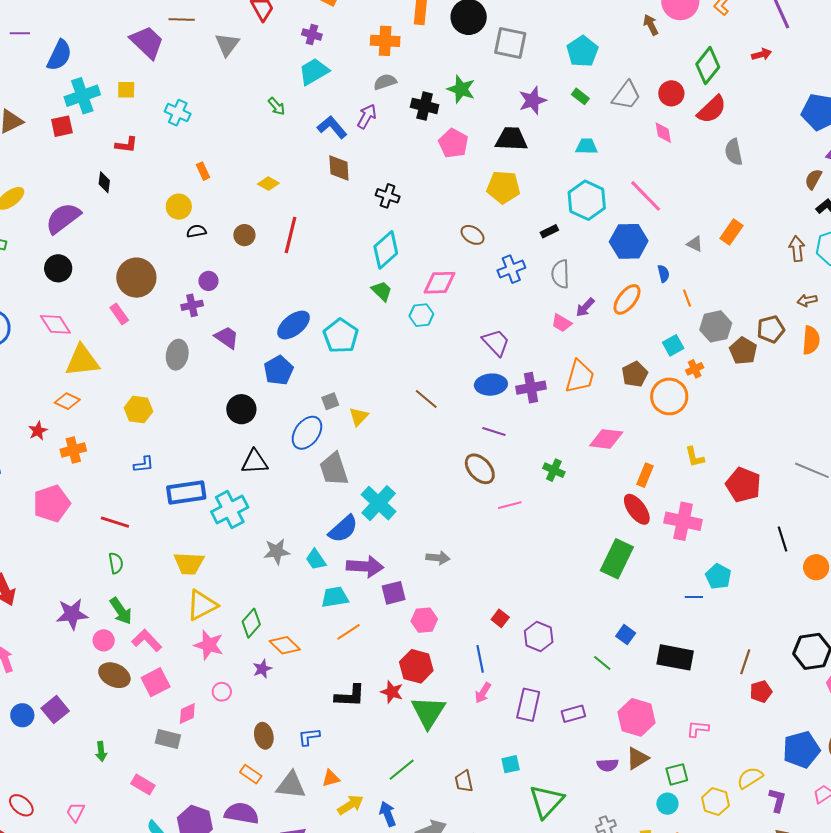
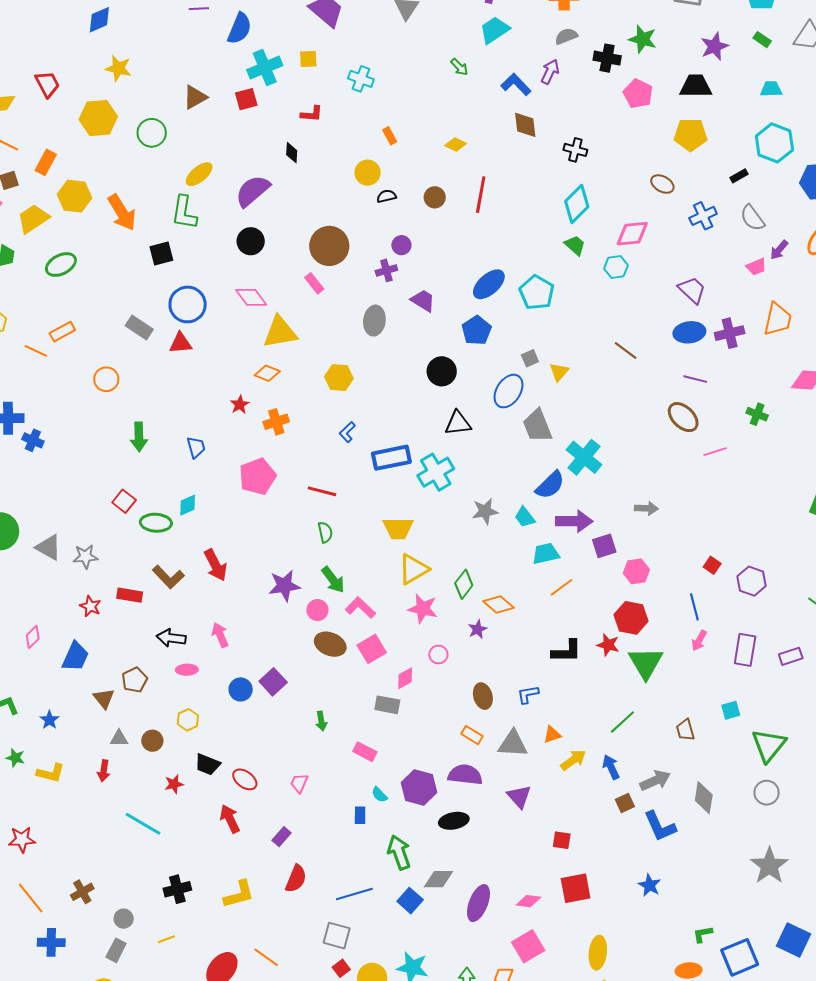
gray semicircle: (560, 274) -> (752, 218), turned -32
pink trapezoid: (562, 323) -> (756, 267), turned -50
blue L-shape: (144, 464) -> (347, 432), turned 145

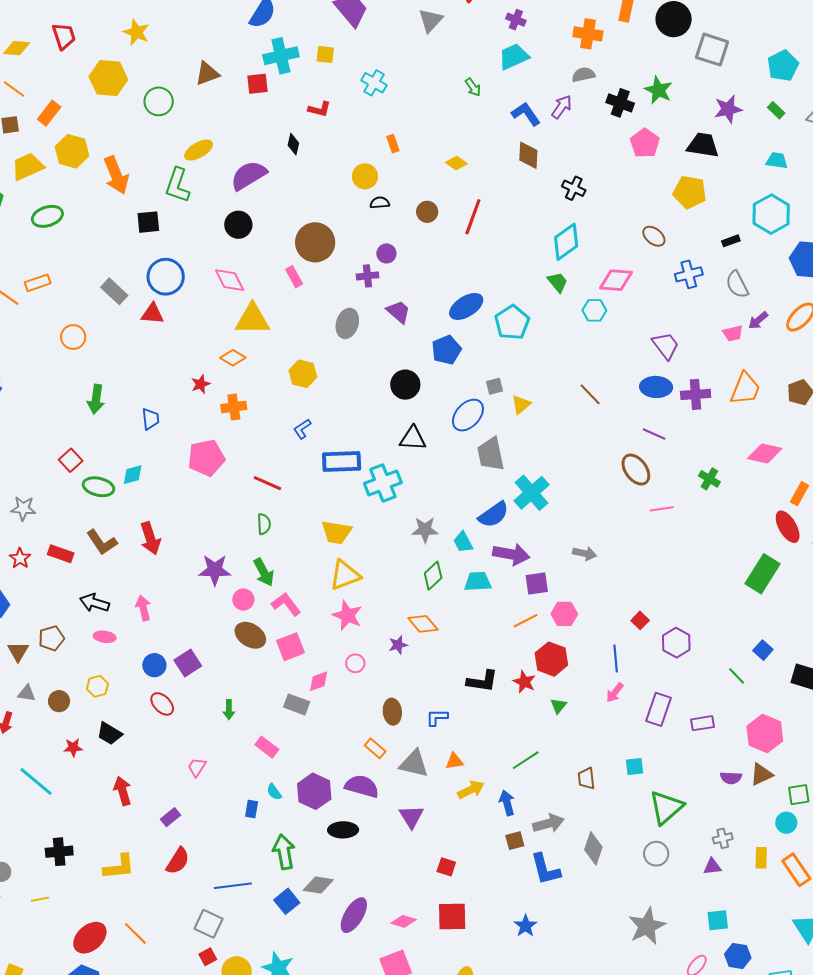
green diamond: (464, 584) -> (433, 576), moved
orange line: (561, 587) -> (526, 621), moved
green triangle: (646, 663) -> (558, 706), size x0.5
red ellipse: (245, 779) -> (162, 704), moved

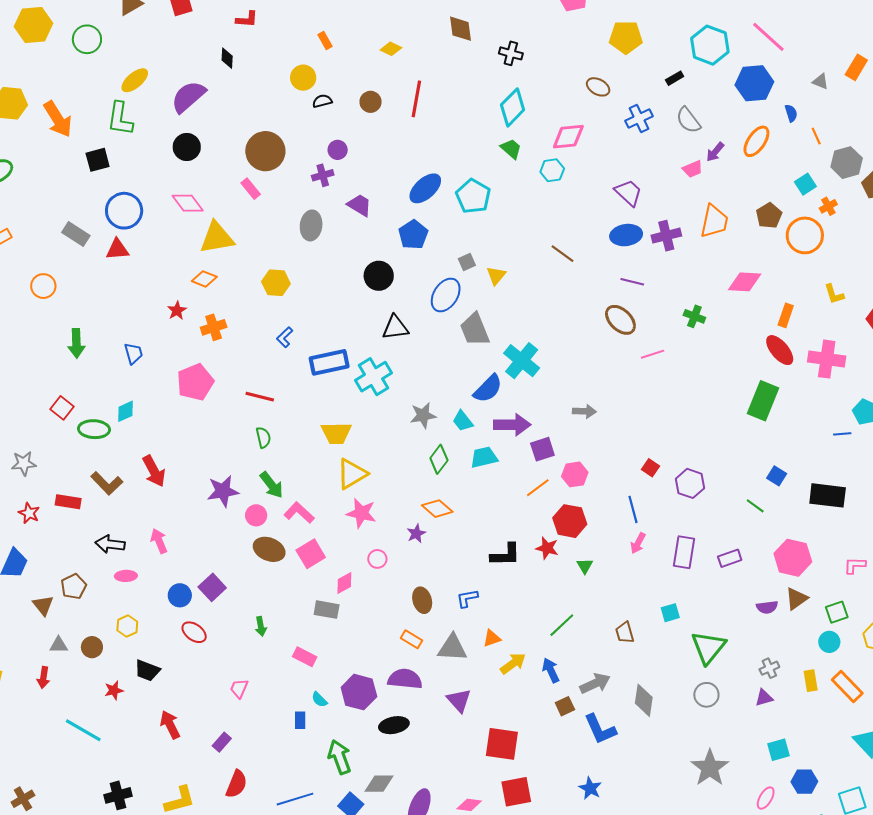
red square: (446, 867) -> (502, 744), size x1.8

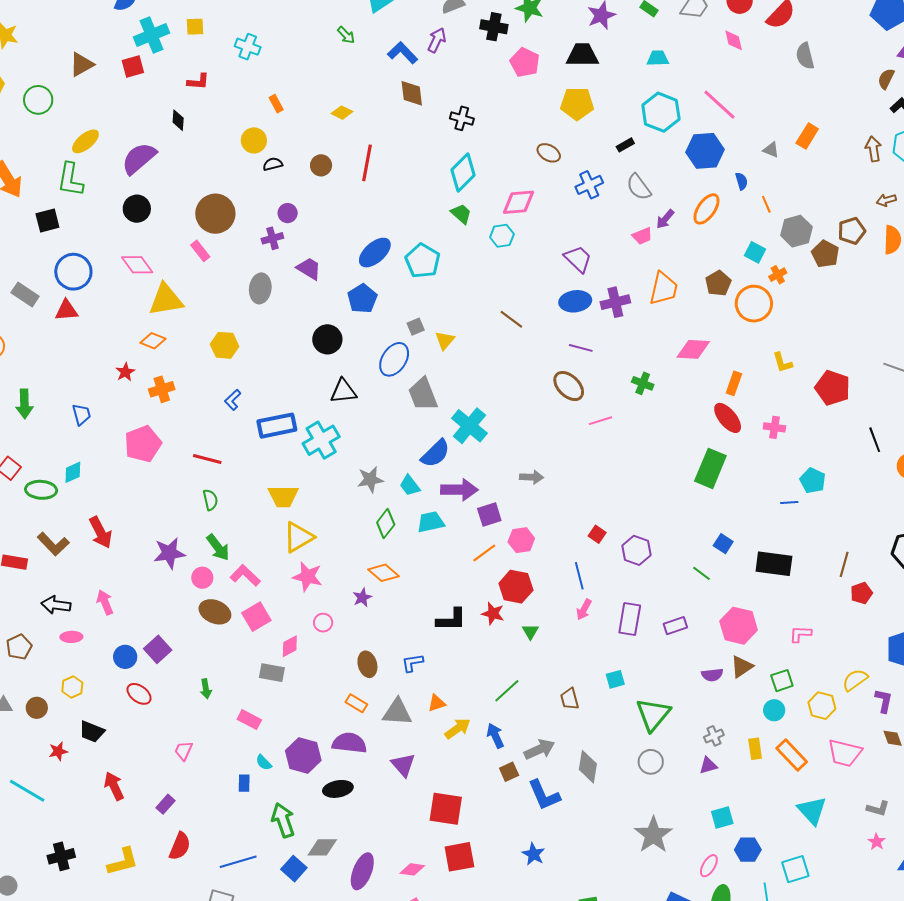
cyan square: (805, 184) -> (755, 252), turned -30
pink cross: (827, 359) -> (774, 427), size x0.6

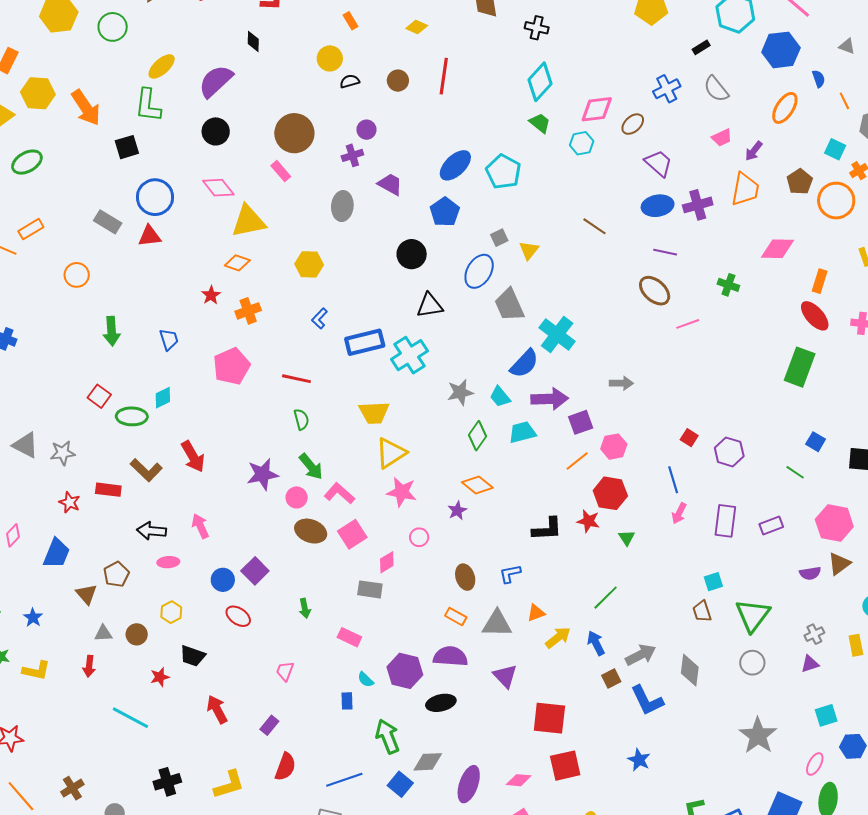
brown ellipse: (549, 153) -> (633, 124), moved, turned -70
purple arrow: (665, 219) -> (754, 151), moved
brown trapezoid: (570, 699) -> (702, 611), moved

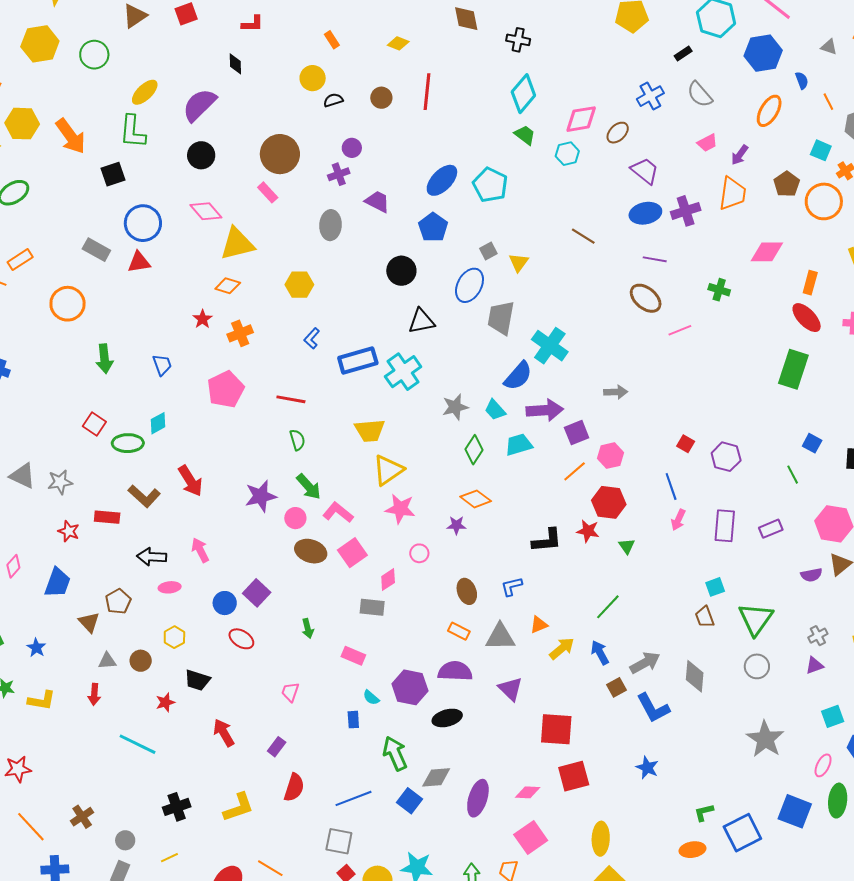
orange circle: (77, 275) -> (68, 304), size x1.4
gray trapezoid: (509, 305) -> (501, 318), turned 36
green line: (795, 472) -> (793, 475), turned 30
purple star: (457, 511) -> (456, 525), turned 30

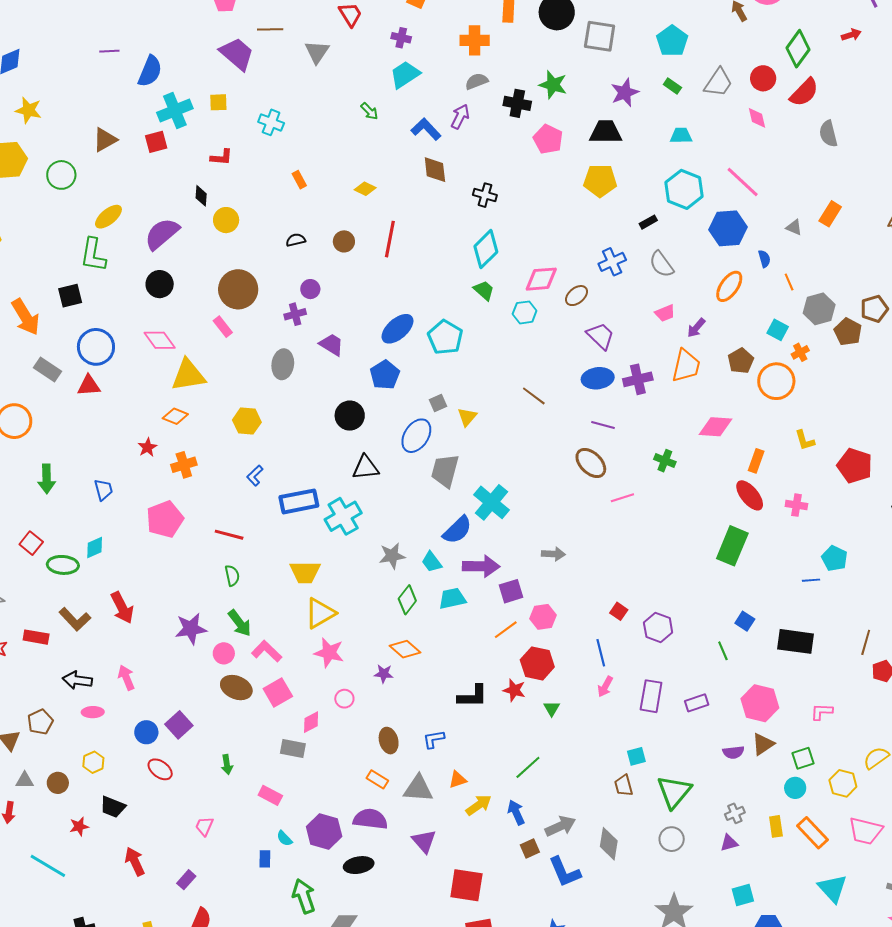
yellow circle: (313, 78) -> (226, 220), moved
orange arrow: (71, 136) -> (26, 317), moved

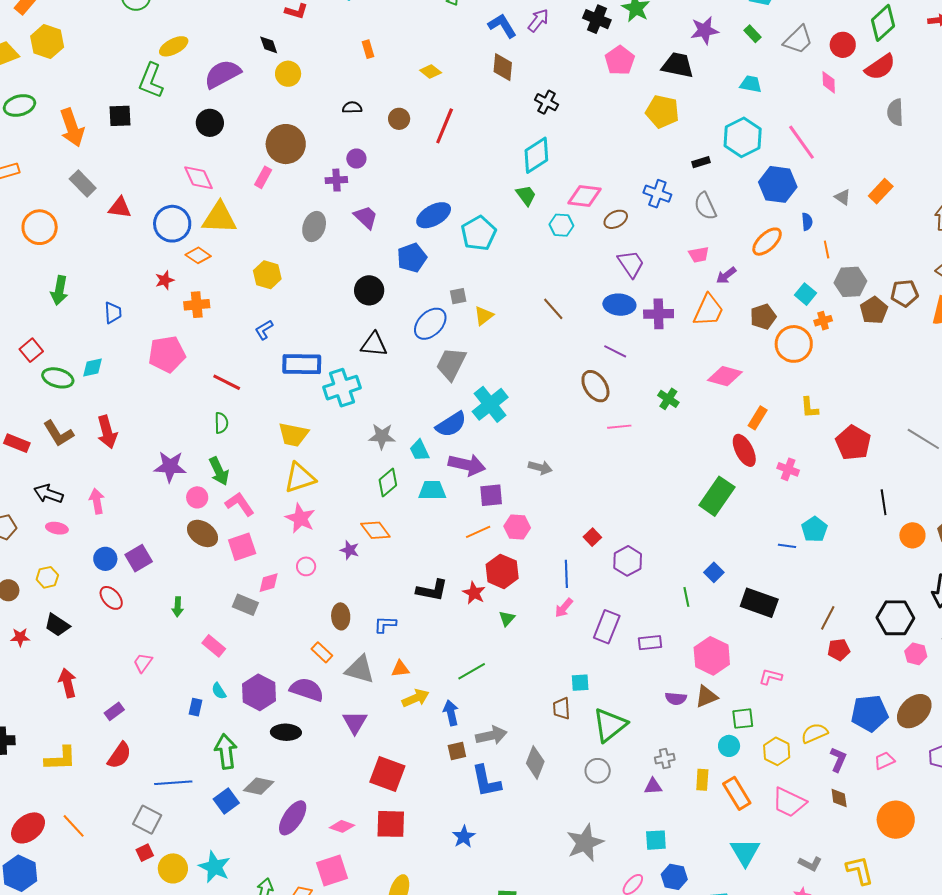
black diamond: (201, 196) -> (269, 45), turned -35
blue cross: (612, 262) -> (657, 194), turned 32
pink rectangle: (223, 327) -> (263, 177), turned 55
blue circle: (96, 347) -> (172, 224), moved

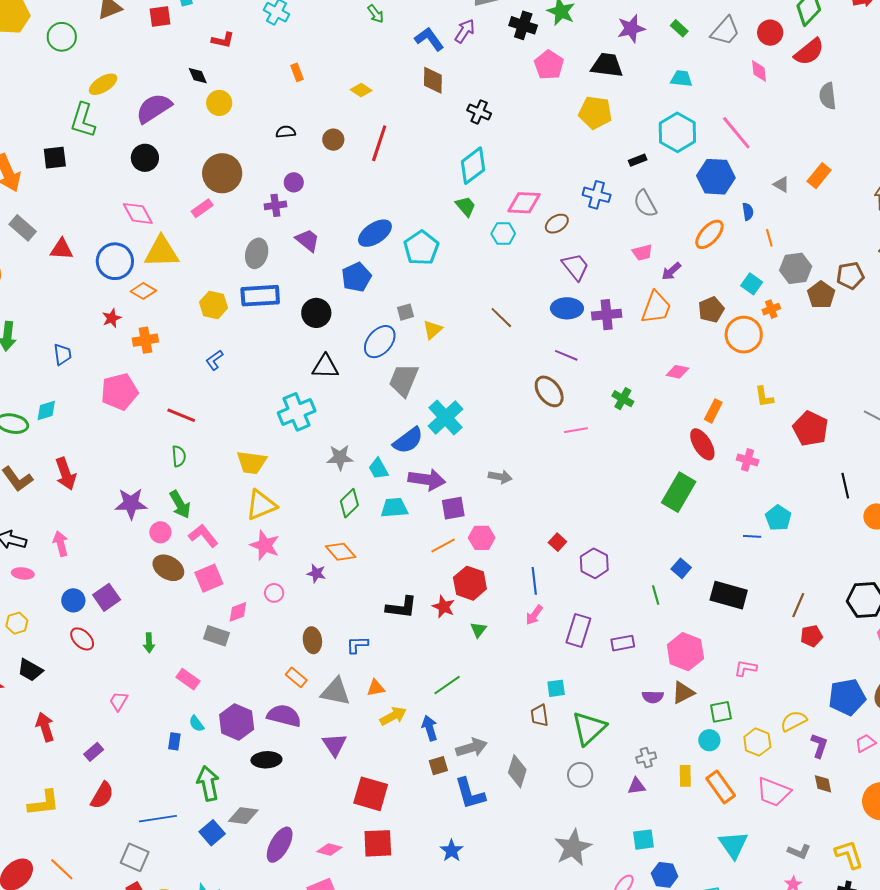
pink rectangle: (263, 177) -> (202, 208), turned 30
blue rectangle: (302, 364) -> (260, 296), moved
pink diamond: (725, 376) -> (677, 372), size x0.7

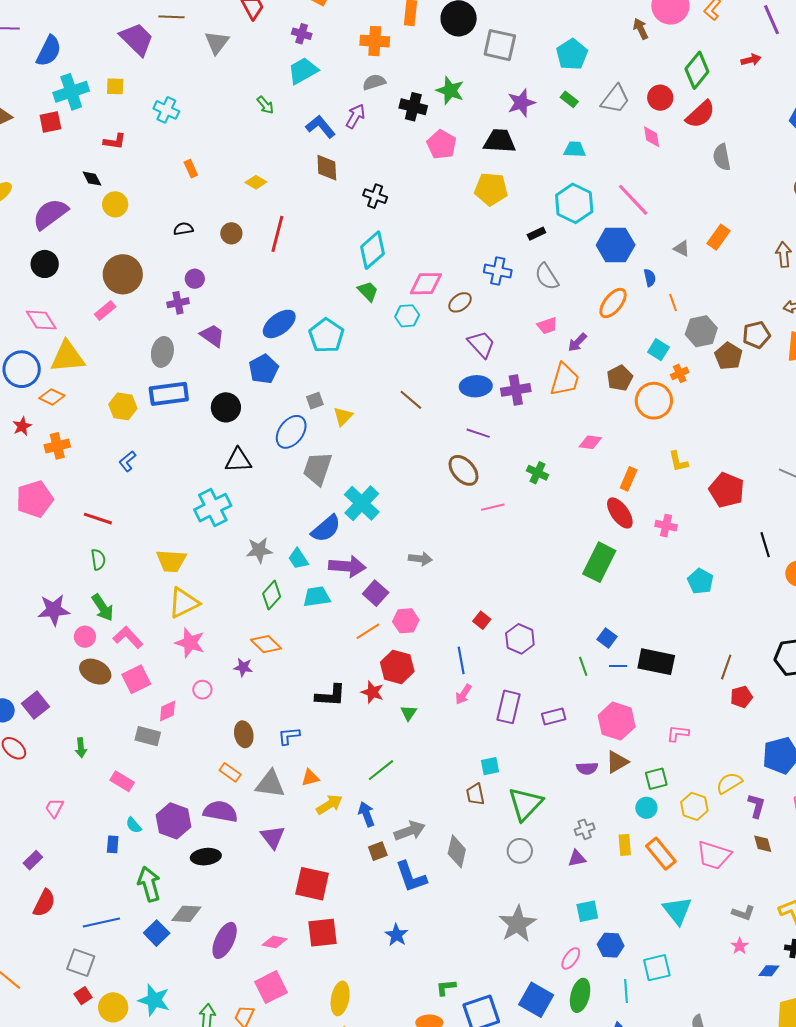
purple square: (453, 508) -> (376, 593), turned -35
blue line: (752, 536) -> (618, 666), moved

